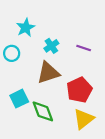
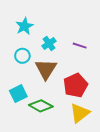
cyan circle: (12, 53) -> (22, 56), moved
brown triangle: (48, 73) -> (46, 69), turned -40
green diamond: (43, 111) -> (41, 106), turned -40

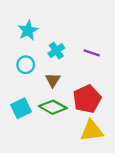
brown triangle: (46, 69) -> (53, 80), size x0.6
green diamond: (41, 106) -> (53, 107), moved
yellow triangle: (80, 113) -> (92, 131), turned 30

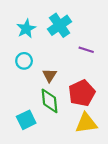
cyan cross: (56, 51) -> (60, 25), moved, size x1.5
green diamond: (53, 107) -> (50, 101), turned 55
cyan square: (21, 108) -> (26, 120), moved

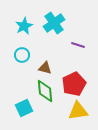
brown triangle: (50, 75) -> (45, 68), turned -48

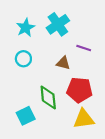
brown triangle: (45, 68) -> (63, 63), moved
red pentagon: (74, 84) -> (79, 90), turned 30

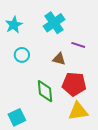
cyan star: (26, 28) -> (14, 25), moved
cyan square: (26, 116) -> (17, 117), moved

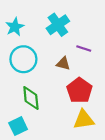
cyan circle: (22, 55) -> (23, 59), size x1.6
red pentagon: (74, 84) -> (79, 90), turned 30
green diamond: (45, 91) -> (31, 98), moved

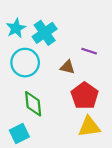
cyan cross: (58, 25) -> (45, 33), moved

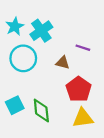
green diamond: (33, 104) -> (41, 111), moved
cyan square: (19, 133) -> (15, 105), moved

